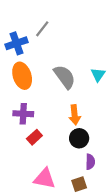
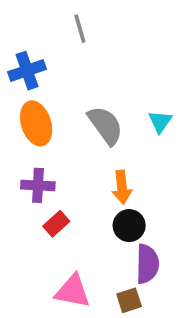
gray line: (42, 29) -> (80, 29), moved, turned -54
purple semicircle: (90, 162) -> (147, 264), size x1.5

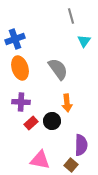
gray line: (80, 29) -> (71, 16), moved
cyan triangle: (160, 122) -> (84, 41), moved
black circle: (129, 226) -> (52, 121), moved
brown square: (129, 300) -> (71, 165), turned -32

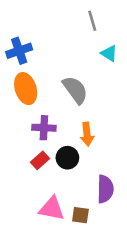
cyan triangle: (84, 41) -> (109, 53), turned -32
purple cross: (21, 102) -> (44, 128), moved
brown square: (71, 165) -> (80, 215), moved, turned -32

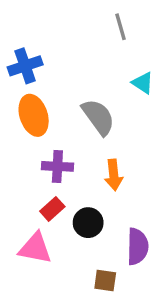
cyan triangle: (109, 53) -> (143, 83), moved
black circle: (67, 158) -> (88, 223), moved
pink triangle: (52, 209) -> (35, 248), moved

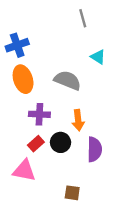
gray semicircle: (98, 117) -> (68, 80), turned -32
black circle: (88, 223) -> (61, 142), moved
purple semicircle: (138, 246) -> (94, 149), moved

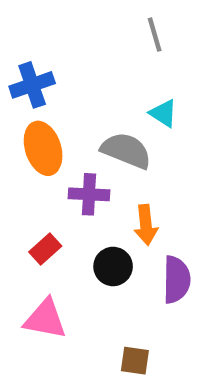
cyan triangle: (98, 57) -> (163, 113), moved
purple cross: (39, 114) -> (89, 194), moved
red rectangle: (36, 144) -> (45, 249), moved

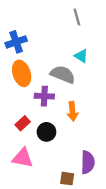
black circle: (113, 266) -> (46, 132), moved
purple semicircle: (177, 280) -> (88, 162), moved

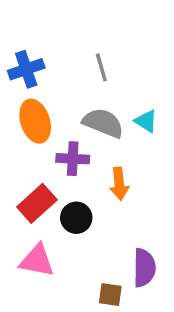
gray line: (77, 17) -> (101, 67), moved
cyan triangle: (81, 56) -> (146, 121), moved
red rectangle: (23, 123) -> (37, 203), size x1.5

